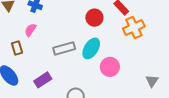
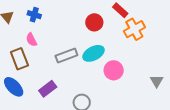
pink semicircle: (30, 30) -> (31, 40), turned -56
brown rectangle: (17, 48) -> (19, 59), size x1.5
cyan ellipse: (91, 48) -> (93, 53), turned 35

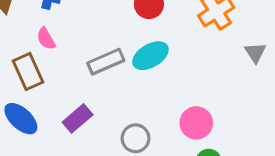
pink circle: (114, 70) -> (196, 123), moved
gray triangle: (157, 81) -> (255, 53), moved

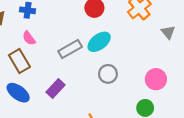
pink circle: (196, 123) -> (156, 79), moved
gray circle: (135, 138) -> (108, 74), moved

